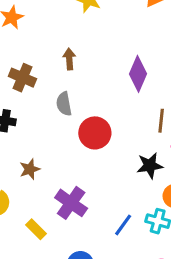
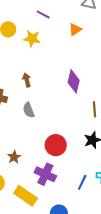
red circle: (95, 133) -> (56, 145), moved
yellow rectangle: (36, 229) -> (26, 196), size x1.6

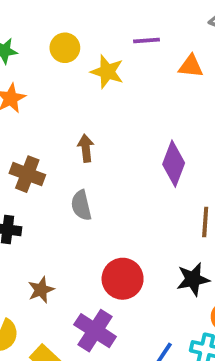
purple line: (43, 14) -> (147, 41), moved, turned -40
orange triangle: (75, 29) -> (191, 66), turned 32

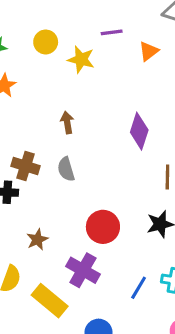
orange triangle: (191, 66) -> (149, 51), turned -40
brown cross: (27, 174) -> (26, 166), moved

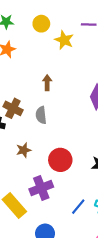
brown star: (37, 240) -> (24, 150), moved
purple cross: (83, 270) -> (41, 188), turned 30

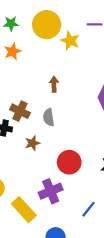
yellow circle: (41, 24) -> (47, 25), size x1.6
brown star: (24, 150) -> (32, 143), moved

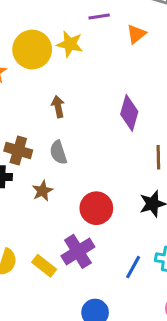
yellow circle: (47, 25) -> (32, 50), moved
yellow rectangle: (24, 210) -> (44, 266), moved, size x0.7

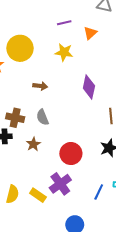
yellow star: (70, 44) -> (64, 52), moved
brown arrow: (58, 107) -> (40, 86), turned 112

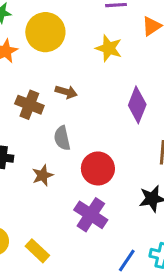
brown cross: (15, 118) -> (29, 105), moved
red circle: (71, 154) -> (98, 168), moved
purple cross: (60, 184) -> (91, 215), moved, turned -30

